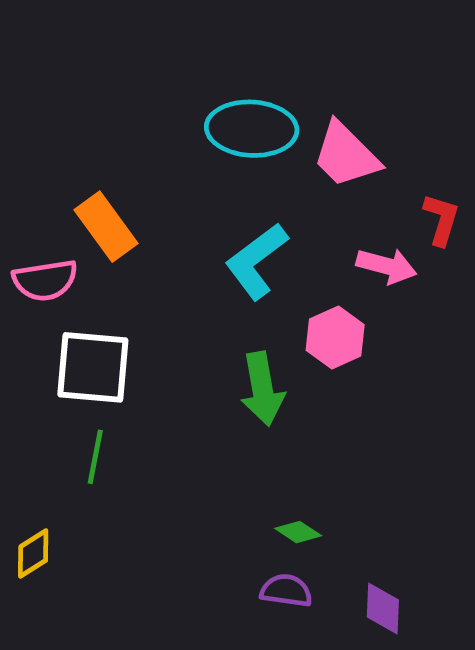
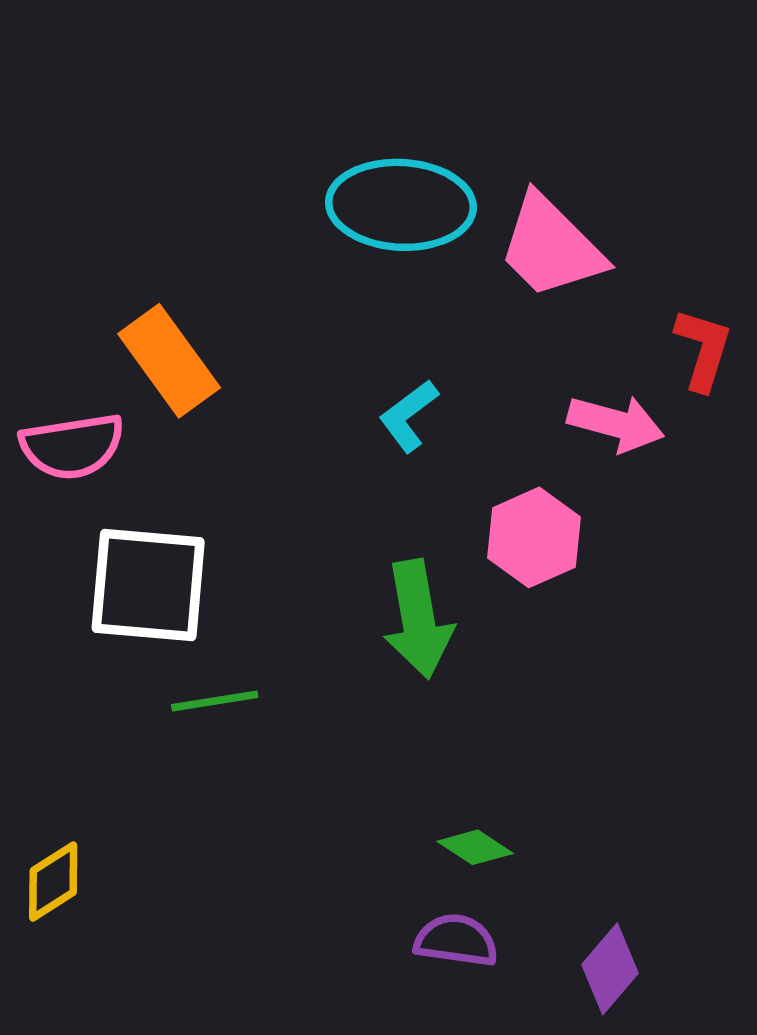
cyan L-shape: (256, 261) -> (409, 416), size x0.6
green line: (95, 457) -> (215, 701), moved, turned 70
purple diamond: (383, 608) -> (610, 969), turned 38

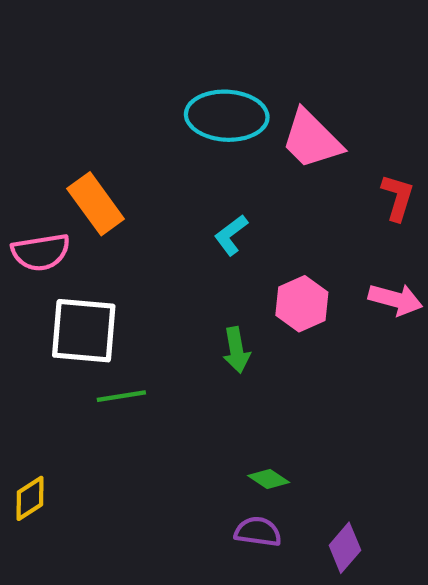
pink arrow: (616, 423) -> (395, 299), moved
green arrow: (418, 619) -> (236, 350), size x0.7

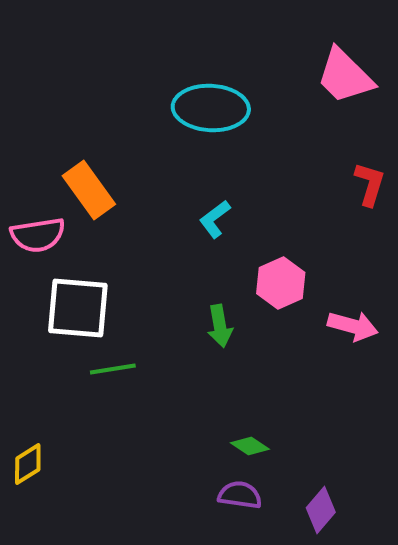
pink trapezoid: (312, 139) -> (345, 76), moved
pink arrow: (395, 299) -> (353, 326), moved

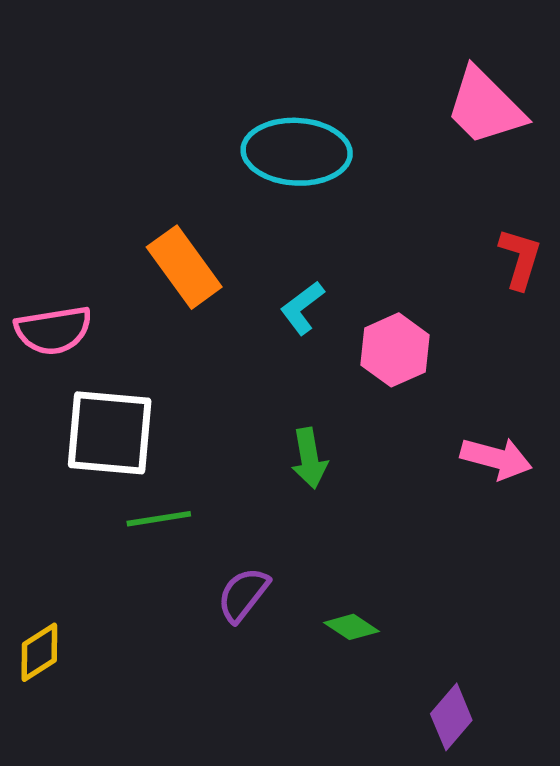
orange rectangle: (89, 190) -> (184, 267), moved
pink hexagon: (281, 283) -> (395, 350), moved
purple semicircle: (240, 495) -> (243, 595), moved, turned -60

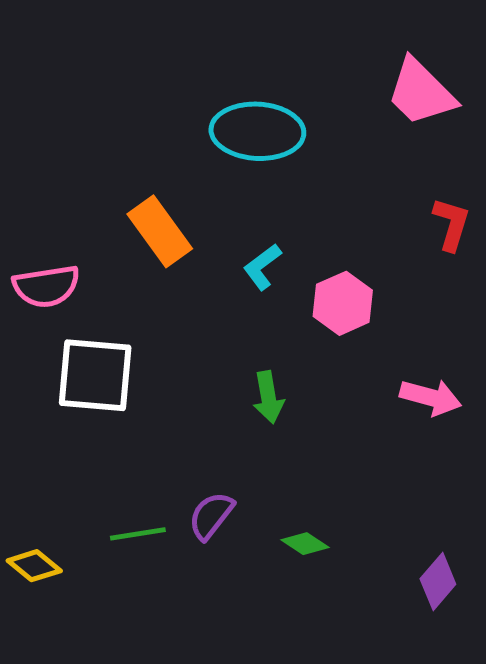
green line: (159, 519) -> (138, 534), moved
yellow diamond: (39, 652) -> (34, 566), turned 72
purple diamond: (451, 717) -> (438, 581), moved

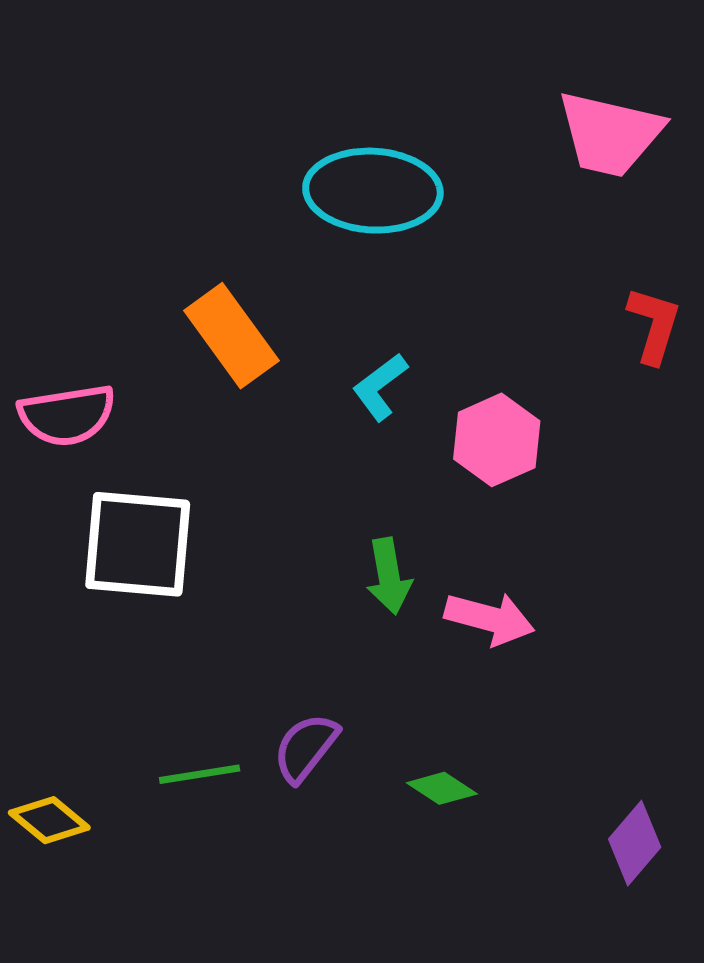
pink trapezoid: (421, 92) -> (610, 134), turned -32
pink arrow: (431, 397) -> (490, 619), moved

